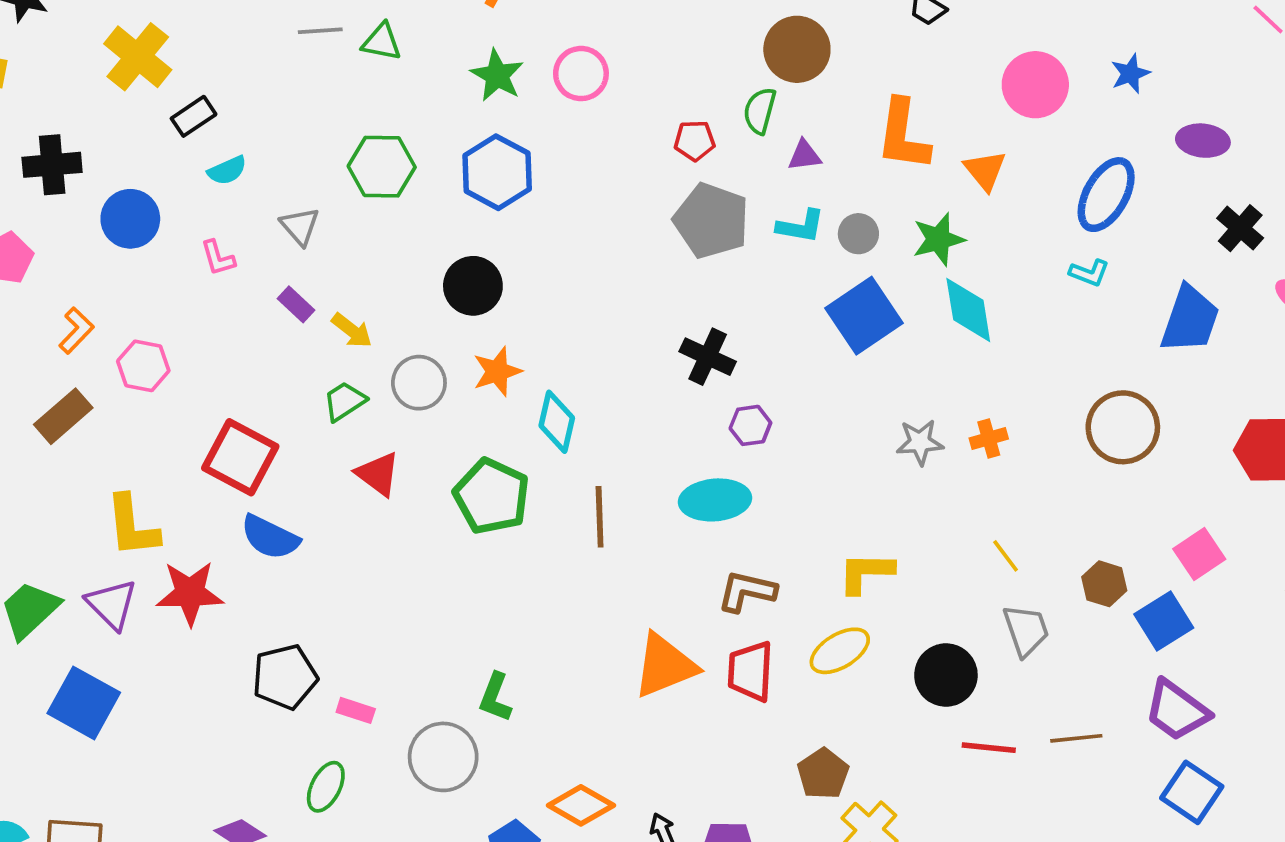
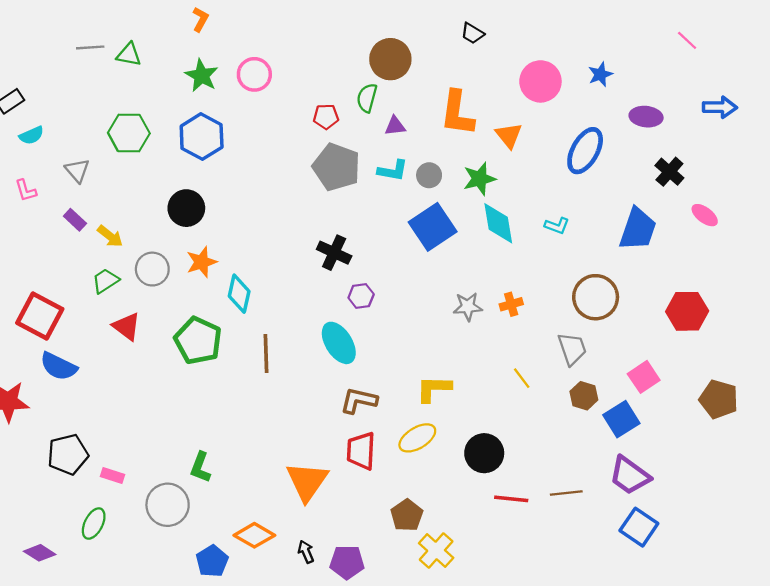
cyan L-shape: (1089, 273) -> (557, 226), moved
cyan ellipse: (715, 500) -> (339, 343), turned 63
gray trapezoid: (1026, 630) -> (572, 349), moved
orange triangle: (665, 666) -> (307, 481), moved, turned -33

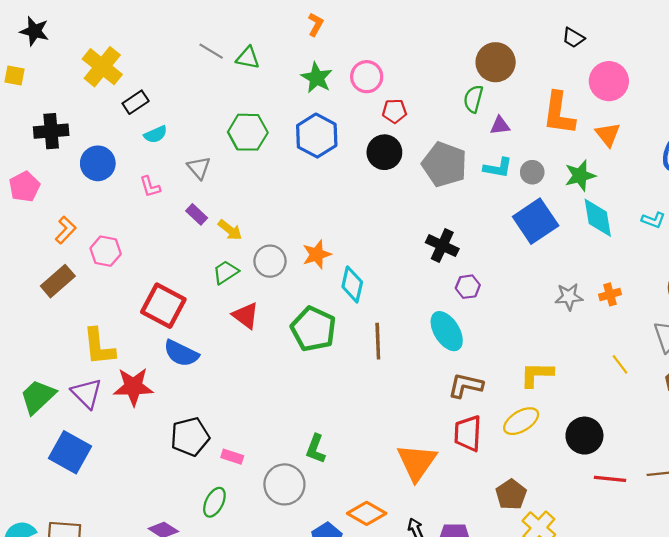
gray line: (90, 47) -> (211, 51), turned 35
pink circle: (540, 81) -> (609, 81), moved
red pentagon: (326, 117) -> (394, 111), moved
black circle: (186, 208) -> (384, 152), moved

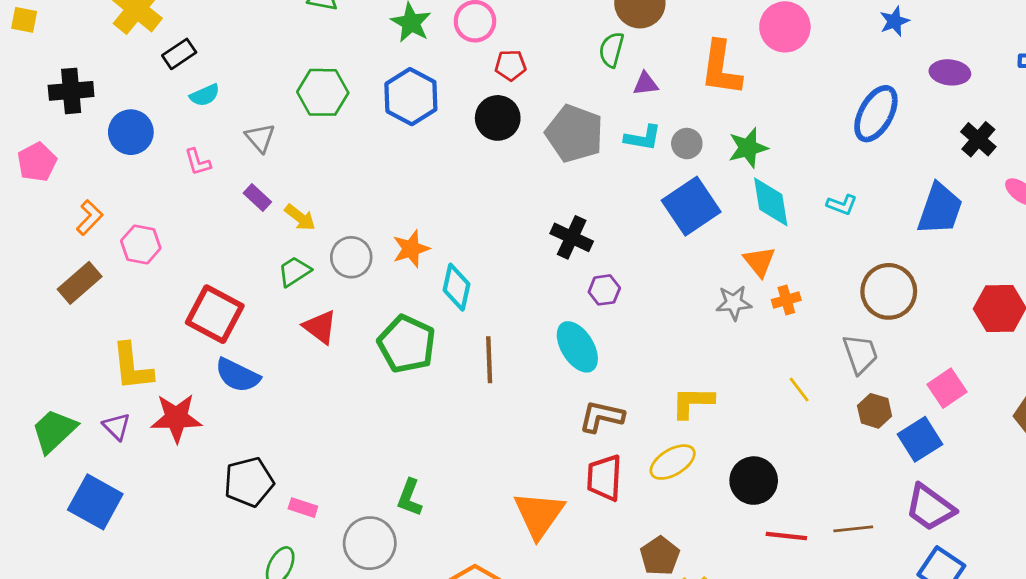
orange triangle: (608, 134) -> (759, 262), moved
purple triangle: (87, 393) -> (117, 426), size x0.7

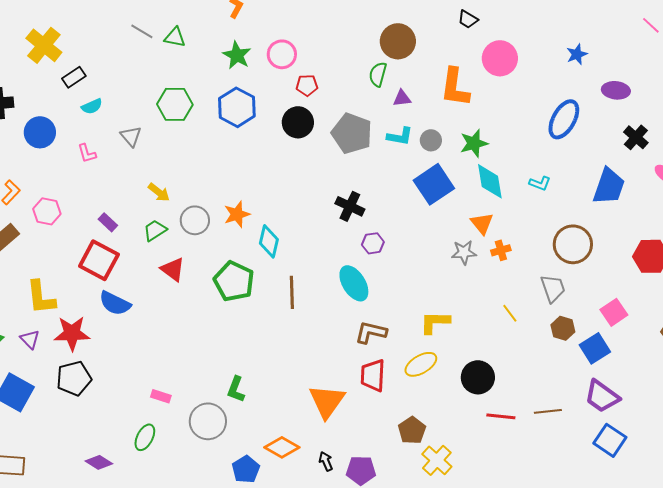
purple rectangle: (257, 198) -> (108, 222), moved
black pentagon: (249, 482) -> (74, 378), moved

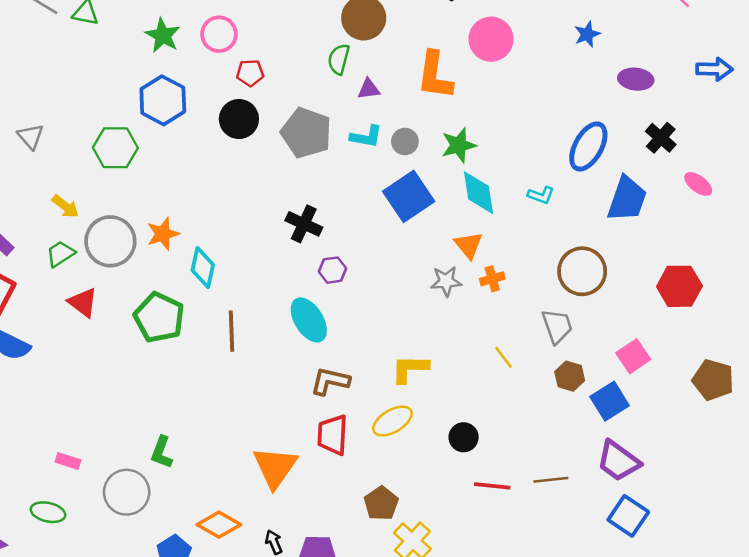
green hexagon: (175, 104) -> (115, 148), moved
blue ellipse: (564, 119) -> (588, 146), moved
gray circle: (195, 220) -> (110, 241), size x1.4
black circle: (478, 377) -> (464, 437), size x0.7
green ellipse: (145, 437) -> (48, 512), turned 76

